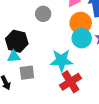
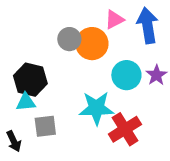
orange circle: (81, 23) -> (92, 44), moved
red cross: (71, 82) -> (125, 129), moved

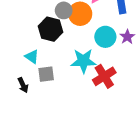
black hexagon: (30, 80) -> (50, 29), moved
cyan triangle: (26, 102) -> (32, 57), turned 40

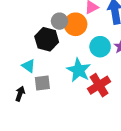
cyan star: (83, 61) -> (79, 70), turned 30
black arrow: (23, 85) -> (20, 94), turned -136

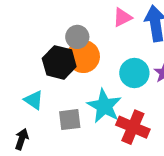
orange circle: (76, 24) -> (83, 56), moved
gray square: (42, 83) -> (70, 120), moved
red cross: (99, 85) -> (133, 127), turned -35

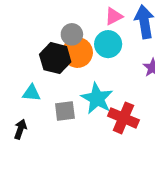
cyan circle: (134, 73) -> (108, 44), moved
cyan triangle: (34, 100) -> (31, 93), turned -30

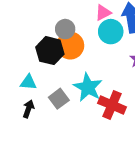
cyan circle: (108, 44) -> (111, 32), moved
gray square: (65, 111) -> (59, 99), turned -30
black arrow: (20, 129) -> (28, 109), moved

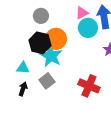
gray circle: (65, 29) -> (41, 16), moved
cyan star: (88, 87) -> (51, 56), moved

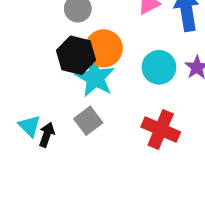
cyan circle: (88, 28) -> (159, 67), moved
cyan triangle: (23, 68) -> (29, 126), moved, turned 40

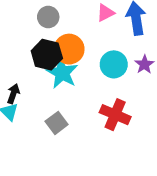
gray square: (88, 121) -> (57, 123), moved
black arrow: (47, 135) -> (13, 94), moved

